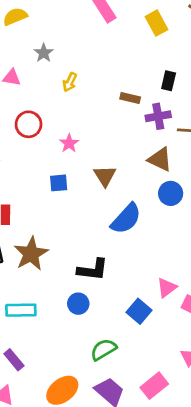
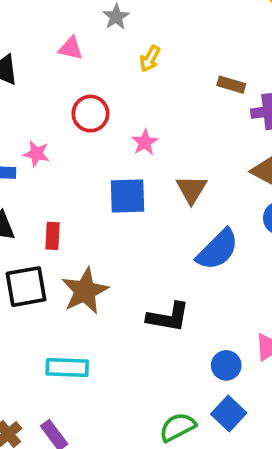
blue square: (59, 183) -> (128, 196), size x1.5
blue circle: (78, 304) -> (226, 365), moved
blue square: (139, 311) -> (229, 413), moved

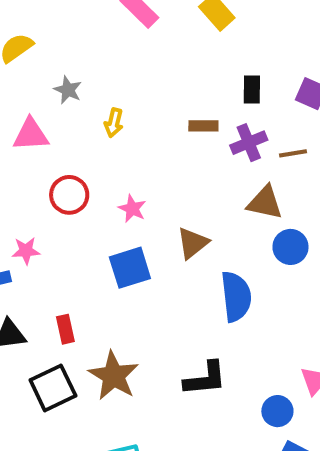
pink triangle: (71, 48) -> (31, 135), size x1.4
brown triangle: (191, 189) -> (193, 243), turned 36
blue semicircle: (218, 250) -> (236, 297), turned -36

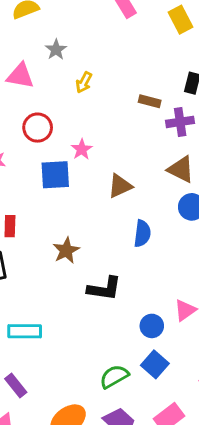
blue square: (130, 268) -> (55, 175), moved
blue semicircle: (236, 297) -> (142, 234), size x0.7
brown star: (114, 376) -> (66, 250), moved, size x0.7

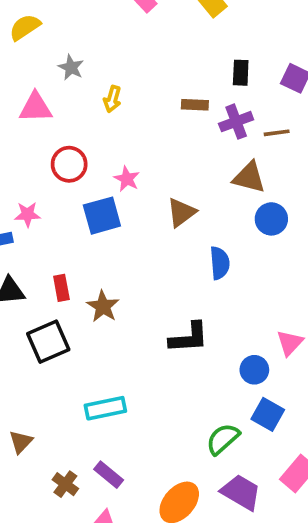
brown star: (66, 250) -> (103, 306), moved

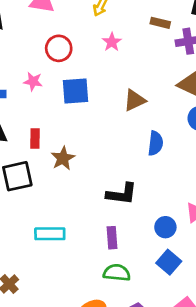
pink star: (127, 179) -> (112, 42), moved
pink star: (28, 214) -> (33, 81), moved
green semicircle: (223, 439) -> (117, 273), moved, turned 36
purple rectangle: (109, 475) -> (112, 238), moved, turned 35

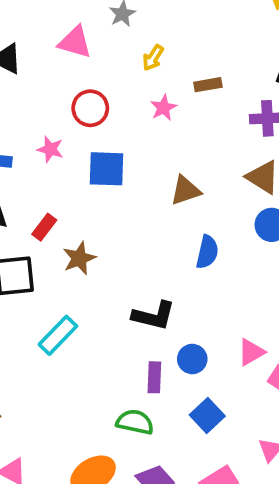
brown rectangle: (160, 23) -> (208, 85), moved, turned -30
red rectangle: (35, 138) -> (44, 227), turned 30
blue circle: (165, 227) -> (192, 359), moved
cyan rectangle: (50, 234) -> (58, 335), moved, turned -52
purple rectangle: (112, 238) -> (154, 377), moved

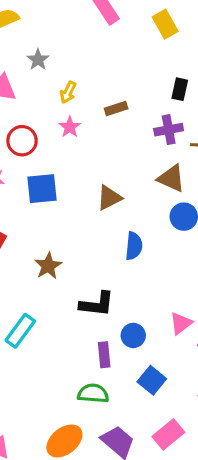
pink star: (163, 108) -> (70, 127), moved
brown star: (79, 258) -> (48, 266), moved

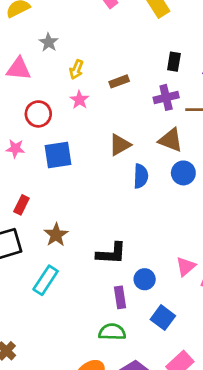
brown triangle: (109, 198) -> (120, 145), moved
blue semicircle: (134, 246) -> (141, 176), moved
brown star: (48, 266) -> (56, 235), moved

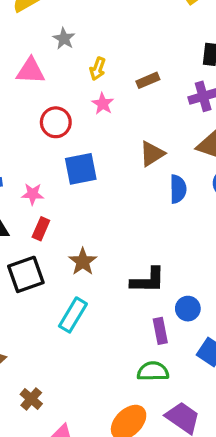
pink star: (15, 149) -> (33, 194), moved

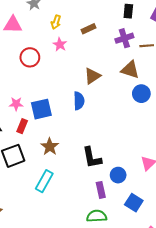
blue square: (81, 169) -> (41, 109), moved
blue semicircle: (178, 189) -> (79, 101), moved
black L-shape: (148, 280) -> (92, 158), turned 80

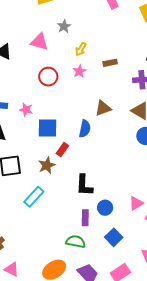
pink star: (16, 104) -> (26, 110), moved
red rectangle: (22, 126) -> (62, 150), moved

